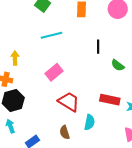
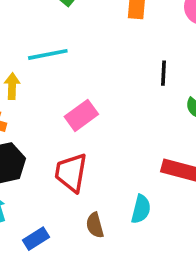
cyan line: (51, 35) -> (48, 54), moved
red trapezoid: (69, 102) -> (71, 172), moved, turned -115

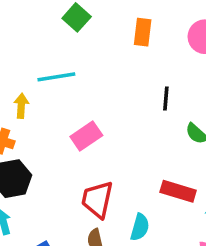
red trapezoid: (71, 172) -> (97, 199), moved

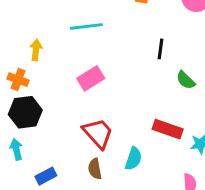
cyan line: (56, 77) -> (86, 26), moved
red trapezoid: (97, 199) -> (98, 133), turned 124

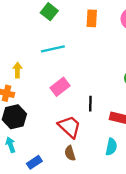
black line: (161, 49) -> (90, 104), moved
cyan semicircle: (133, 159) -> (111, 147), moved

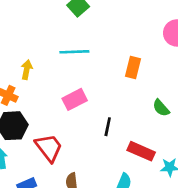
orange rectangle: (92, 18) -> (133, 68), moved
red trapezoid: (70, 127) -> (49, 148), moved

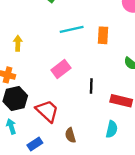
cyan line: (74, 52) -> (72, 29), moved
yellow arrow: (27, 70) -> (18, 43), moved

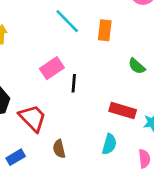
cyan line: (72, 29) -> (67, 21), turned 55
black line: (91, 86) -> (74, 83), moved

